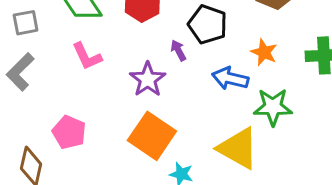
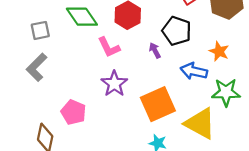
pink L-shape: (87, 56) -> (109, 47), moved
purple star: (148, 79) -> (114, 84), moved
orange square: (152, 136) -> (158, 104), moved, turned 32

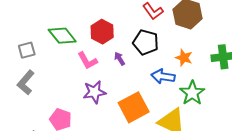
purple arrow: (155, 50) -> (120, 59), moved
purple star: (114, 84) -> (94, 92), turned 30
green star: (226, 92) -> (192, 93), turned -30

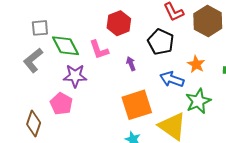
green diamond: (62, 36) -> (66, 46), moved
purple arrow: (120, 59) -> (131, 64), moved
purple star: (94, 92) -> (75, 76), moved

